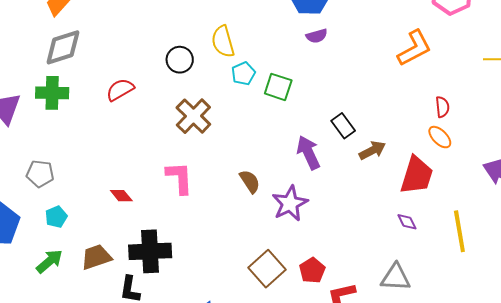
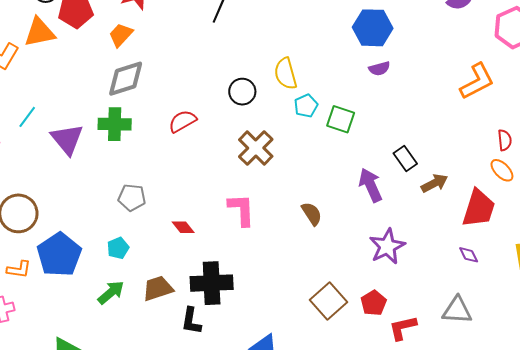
gray pentagon: (40, 174) -> (132, 197), moved
purple star: (290, 203) -> (387, 246), moved

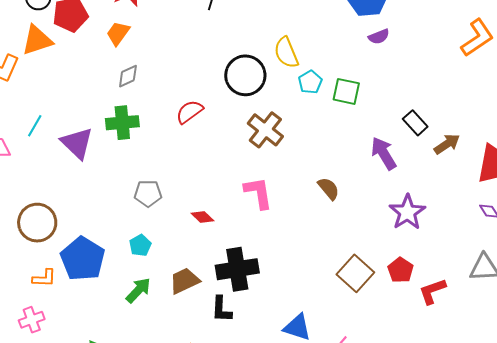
gray diamond: (126, 79) -> (128, 76), size x0.6
black circle: (242, 92) -> (245, 75), size x1.5

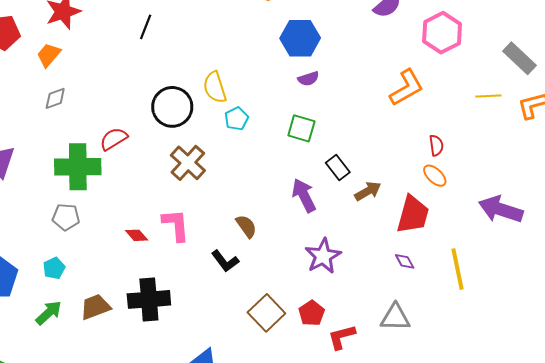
green square: (346, 91) -> (301, 128), moved
green cross: (122, 123) -> (78, 167), moved, size x1.4
red diamond: (202, 217) -> (137, 235), moved
black L-shape: (221, 309) -> (225, 261), moved, turned -44

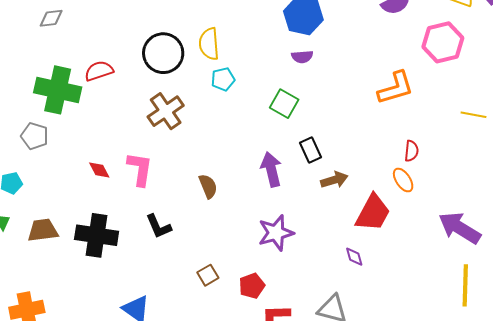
black L-shape: (225, 261) -> (159, 226), moved
yellow line: (457, 269) -> (465, 285), moved
brown square: (266, 313) -> (208, 275), size x0.6

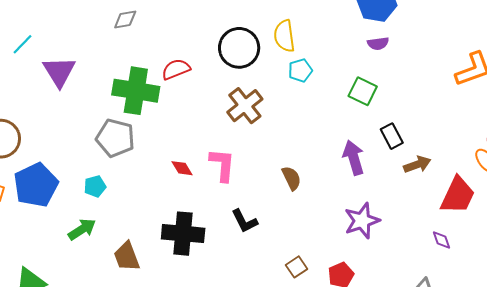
gray pentagon: (35, 136) -> (115, 138), size x1.4
brown trapezoid: (43, 230) -> (127, 257), moved, turned -100

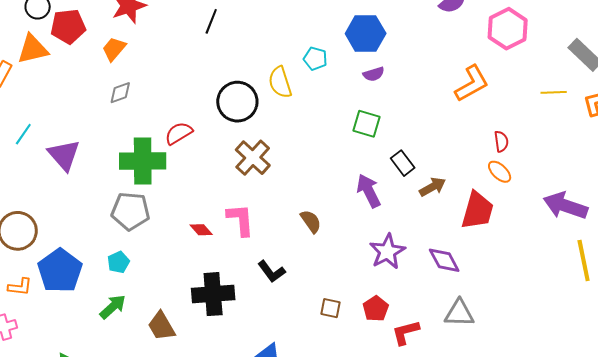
cyan pentagon: (300, 70) -> (315, 59), moved, turned -30
purple diamond: (442, 240) -> (444, 260), moved, size x1.6
brown square: (296, 267) -> (331, 308), turned -35

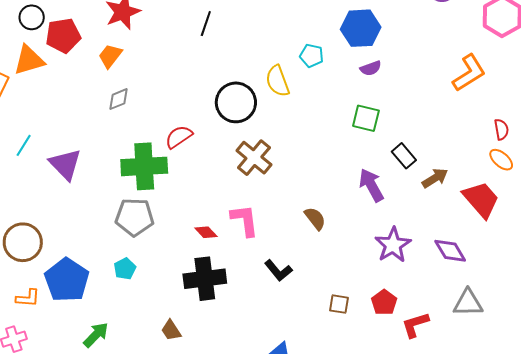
red trapezoid: (477, 211) -> (481, 199), turned -54
black cross: (213, 294) -> (205, 279), moved
green arrow: (113, 307) -> (96, 335), moved
brown trapezoid: (161, 326) -> (171, 330), size x0.7

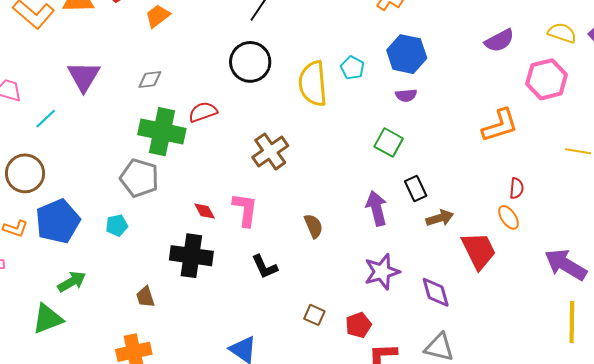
yellow semicircle: (278, 81) -> (313, 84), size x1.4
gray diamond: (119, 99) -> (150, 79), moved
black circle: (236, 102) -> (250, 62), moved
cyan line: (24, 145) -> (46, 119), moved
purple triangle: (65, 164) -> (84, 76), moved

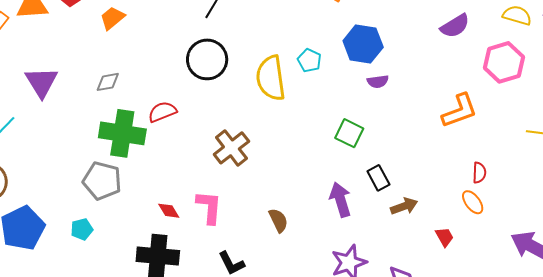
purple semicircle: (406, 95) -> (378, 81), moved
red trapezoid: (479, 251) -> (445, 237), size x0.5

